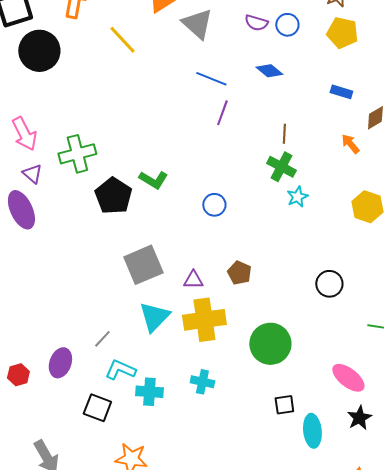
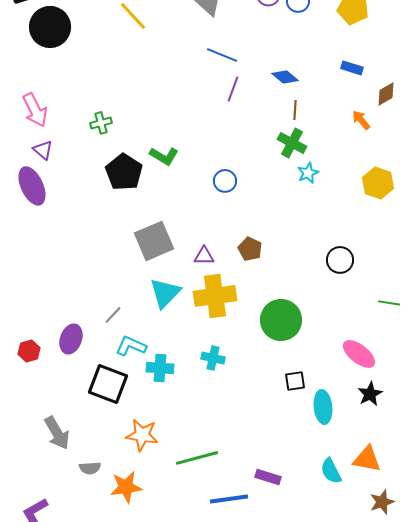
blue diamond: (269, 71) -> (285, 77), moved
green cross: (77, 154) -> (101, 123), moved, size x0.6
black square: (97, 408) -> (108, 384), size x1.4

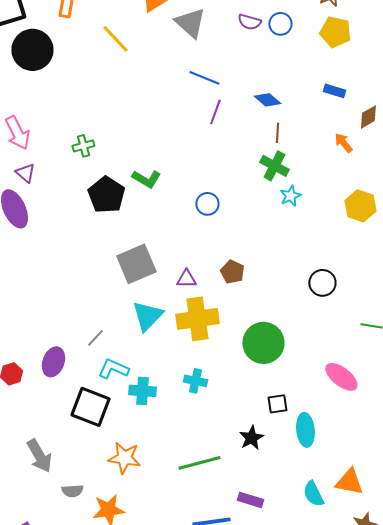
black star: (370, 394) -> (251, 438), moved
green line: (197, 458) -> (199, 463), moved

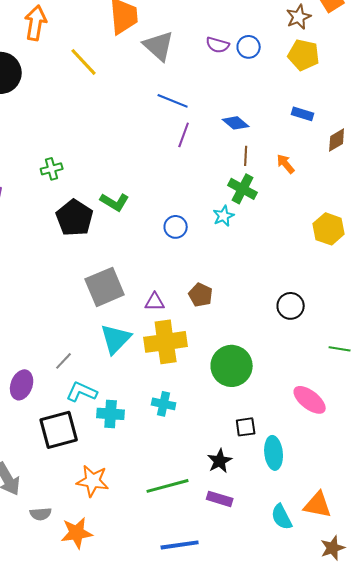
orange arrow: (343, 143) -> (286, 164), moved
cyan star: (290, 196) -> (224, 216), moved
black square: (90, 407) -> (59, 430), turned -36
purple rectangle: (250, 500) -> (220, 499), moved

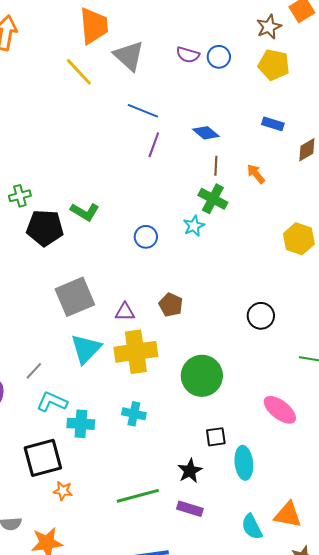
yellow line: (84, 62) -> (79, 72), moved
green cross: (52, 169) -> (20, 196), moved
black pentagon: (75, 218) -> (45, 228), turned -30
black square: (59, 430) -> (43, 458), moved
orange star: (93, 481) -> (63, 491), size x0.6

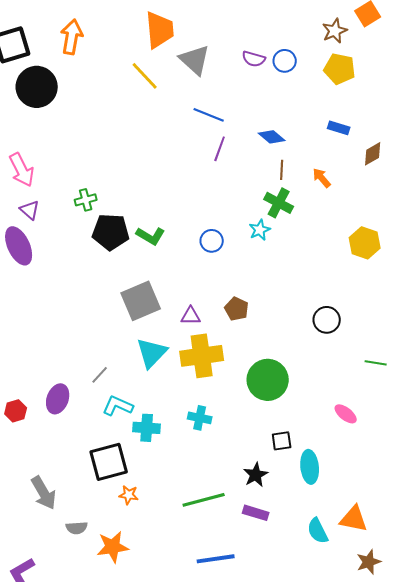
green L-shape: (85, 212) -> (151, 236), moved
pink ellipse: (280, 410) -> (346, 414), size x0.7

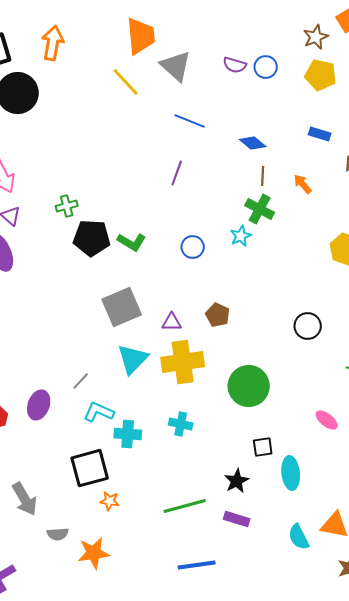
purple line: (220, 149) -> (177, 173), moved

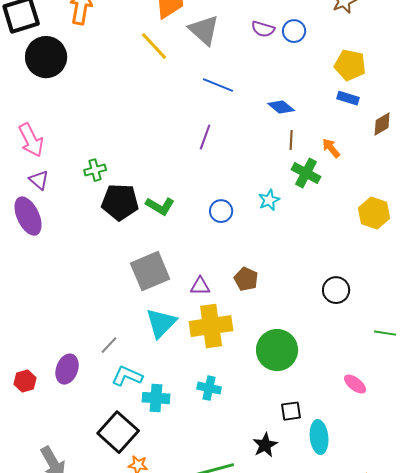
yellow pentagon: (321, 75) -> (350, 65), moved
green cross: (260, 209) -> (306, 173), moved
black square: (90, 468) -> (118, 432), turned -33

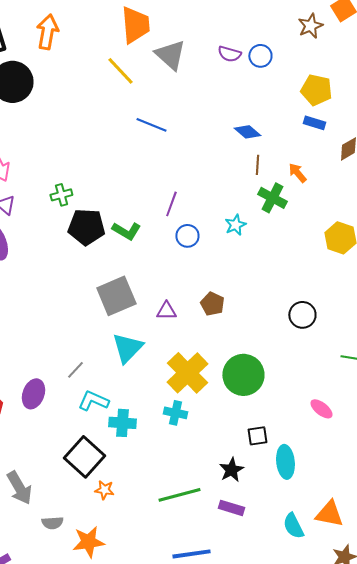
blue line: (218, 85) -> (151, 125), moved
purple line: (205, 137) -> (171, 204), moved
yellow cross: (211, 326) -> (187, 373), moved, turned -36

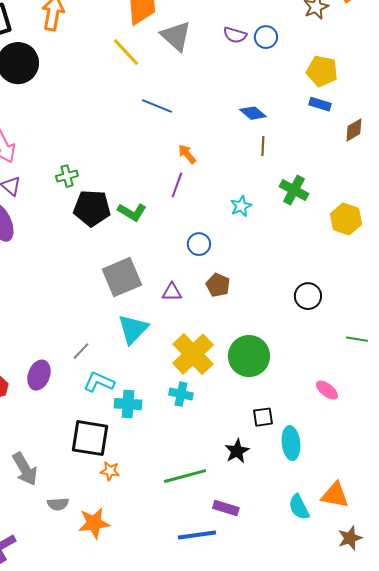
orange arrow: (297, 173) -> (187, 154), moved
green cross: (272, 198) -> (294, 190), moved
blue circle: (187, 236) -> (199, 244), moved
black square: (84, 457) -> (90, 438), turned -33
purple rectangle: (231, 508) -> (226, 508), moved

